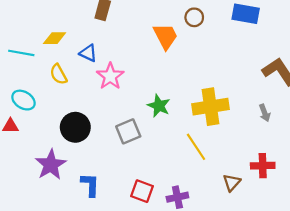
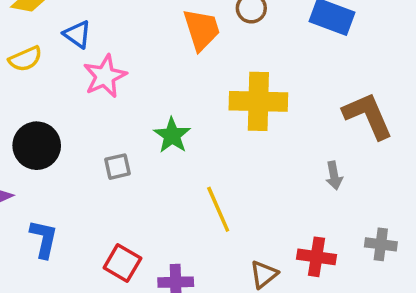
yellow semicircle: (59, 74) -> (25, 59), turned -95
yellow cross: (211, 107) -> (258, 101), moved
gray square: (128, 131) -> (118, 167), size x0.7

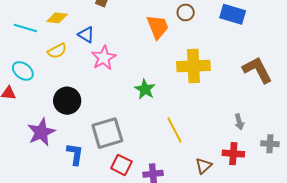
gray square: (118, 167) -> (107, 133), moved, size x2.0
gray arrow: (334, 176) -> (239, 122), moved

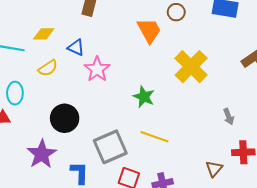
yellow cross: (193, 66) -> (191, 67), turned -36
cyan ellipse: (23, 71) -> (15, 93), turned 60
gray arrow: (239, 122) -> (229, 117), moved
yellow line: (175, 130) -> (155, 137), moved, turned -36

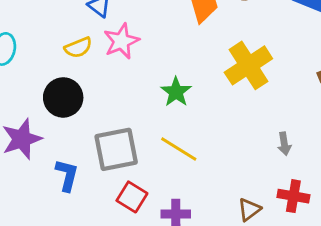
yellow semicircle: (48, 68) -> (78, 47), moved

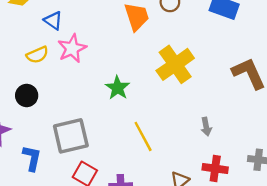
black circle: (63, 97) -> (27, 95), size x0.7
yellow line: (179, 149) -> (143, 136), moved, turned 32

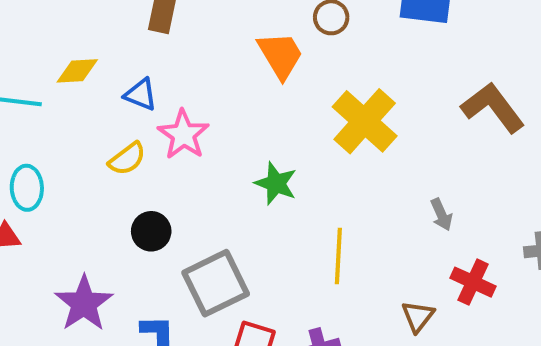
black circle: (27, 95) -> (151, 231), moved
yellow line: (143, 136) -> (338, 256), turned 44
red cross: (215, 169) -> (473, 282), turned 30

